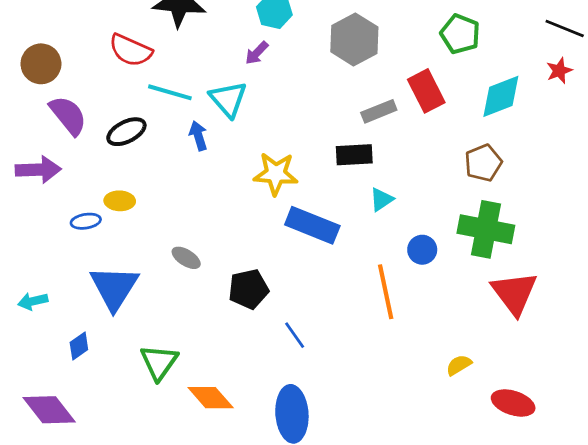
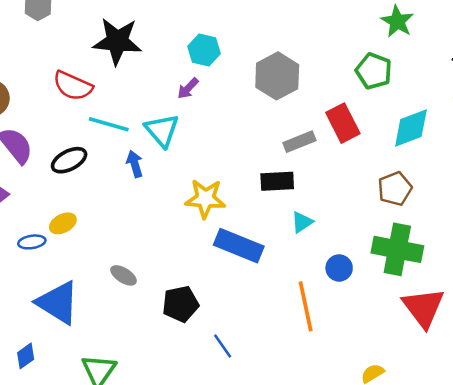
yellow ellipse: (120, 201) -> (63, 223), turned -30
blue triangle: (114, 288) -> (58, 303), turned -30

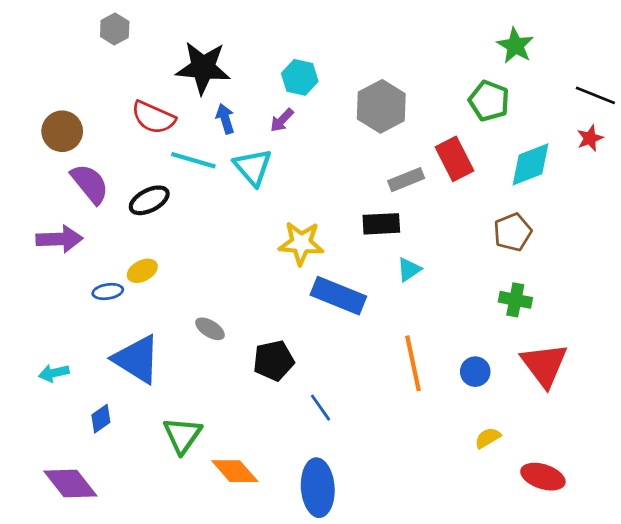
blue arrow: (135, 164) -> (225, 119), moved
green cross: (397, 249) -> (515, 300), size x0.6
blue circle: (339, 268) -> (475, 372), moved

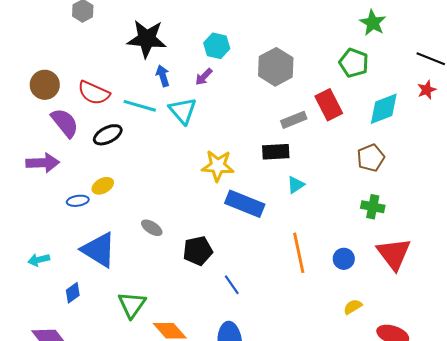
red semicircle: (153, 117) -> (94, 93), moved

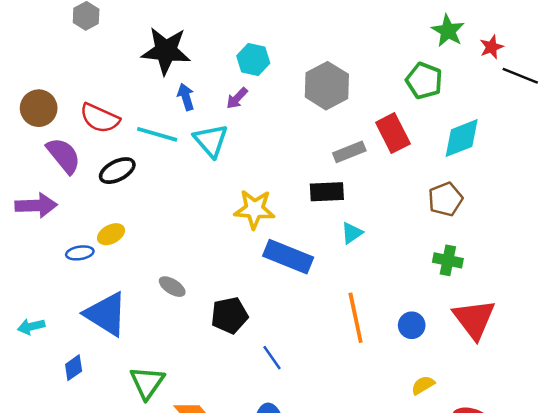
red star: (427, 90) -> (492, 47), moved

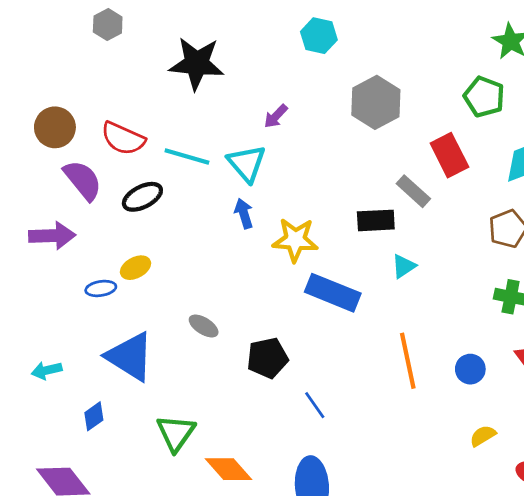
cyan hexagon: (253, 59) -> (319, 36), moved
blue arrow: (186, 97) -> (244, 213), moved
gray rectangle: (349, 152) -> (413, 191), moved, turned 64

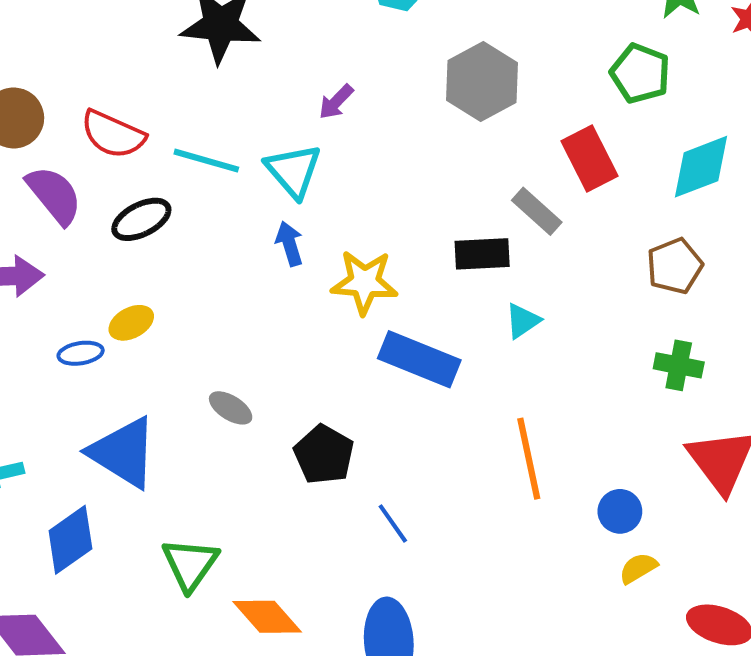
black pentagon: (267, 358) -> (324, 455), turned -30
blue circle: (470, 369) -> (620, 511), moved
blue diamond: (94, 416) -> (70, 540), size x1.6

